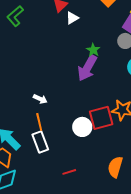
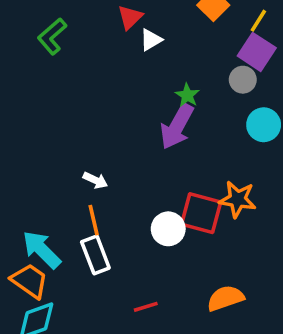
red square: (101, 118) -> (201, 213), turned 30
orange semicircle: (115, 167) -> (225, 298), turned 55

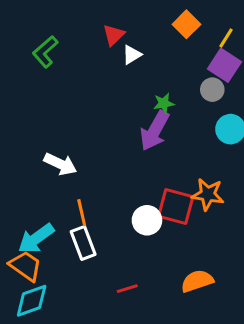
green star: (187, 95) -> (164, 103), turned 30
white arrow: (95, 180) -> (60, 164), moved, size x1.5
cyan arrow: (42, 250) -> (36, 238), turned -81

